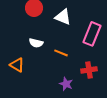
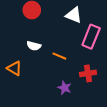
white triangle: (63, 17) -> (74, 15), moved

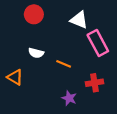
pink rectangle: (91, 37) -> (98, 43), turned -50

